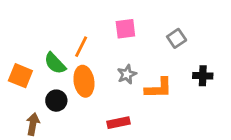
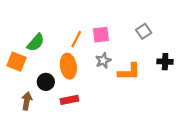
pink square: (125, 29) -> (101, 35), moved
orange line: (81, 47) -> (76, 39), moved
green semicircle: (55, 63) -> (36, 43), moved, turned -96
red rectangle: (119, 123) -> (69, 100), moved

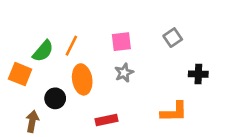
orange line: (76, 39) -> (71, 46), moved
orange L-shape: (129, 72) -> (174, 112), moved
red rectangle: (69, 100) -> (106, 120), moved

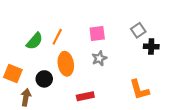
orange square: (20, 74) -> (13, 73), moved
black cross: (198, 74) -> (151, 46), moved
orange L-shape: (174, 112) -> (139, 90), turned 75

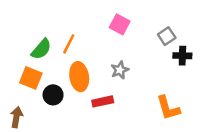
pink square: (97, 33) -> (120, 24), moved, turned 35
orange square: (13, 73) -> (31, 78), moved
red rectangle: (85, 96) -> (103, 101), moved
brown arrow: (26, 97) -> (16, 117), moved

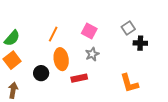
pink square: (120, 24) -> (89, 31), moved
green semicircle: (41, 49) -> (12, 38), moved
orange square: (31, 78) -> (12, 60), moved, turned 30

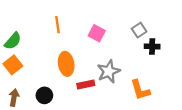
orange line: (53, 34) -> (57, 25), moved, turned -35
gray star: (92, 54) -> (109, 71), moved, size x1.5
black circle: (41, 73) -> (44, 95), moved

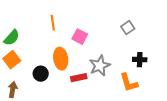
pink square: (97, 33) -> (80, 37), moved
black cross: (152, 46) -> (140, 60), moved
black circle: (44, 95) -> (41, 74), moved

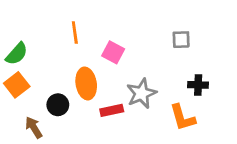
gray square: (128, 28) -> (181, 40), turned 32
brown arrow: (13, 90) -> (34, 127), moved, turned -42

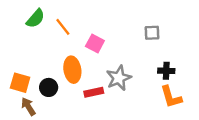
orange line: (75, 32) -> (63, 27), turned -30
green semicircle: (17, 54) -> (36, 19), moved
orange square: (17, 85) -> (20, 83), moved, turned -36
orange L-shape: (183, 118) -> (171, 97), moved

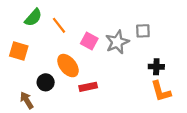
orange ellipse: (72, 70) -> (68, 66), turned -30
gray star: (119, 78) -> (117, 42), moved
orange square: (20, 83) -> (19, 51), moved

